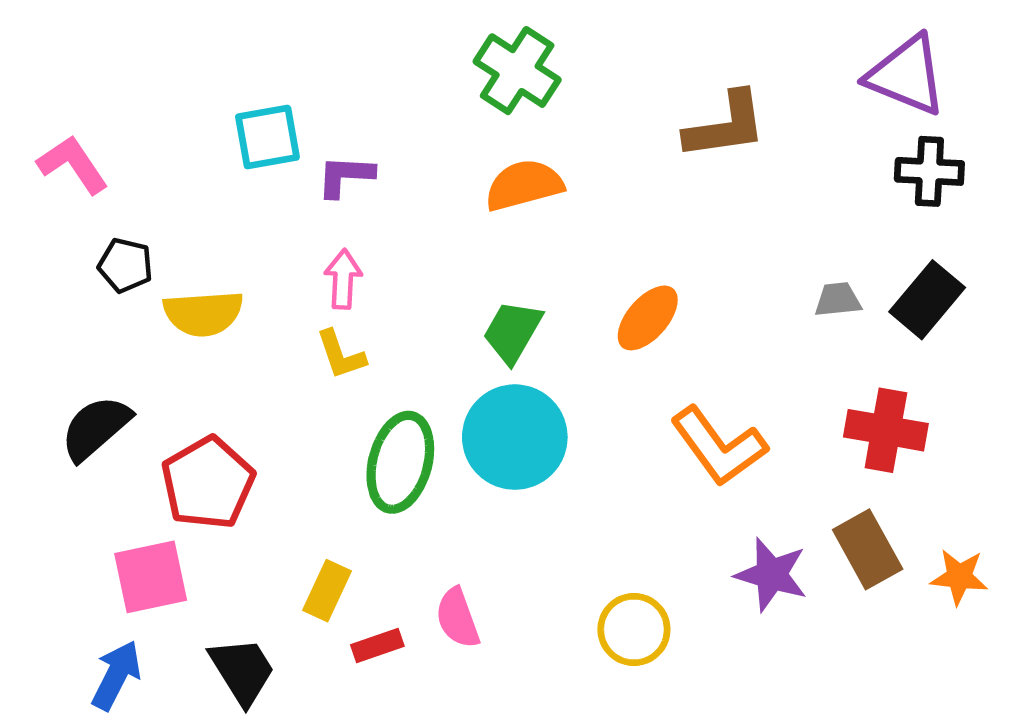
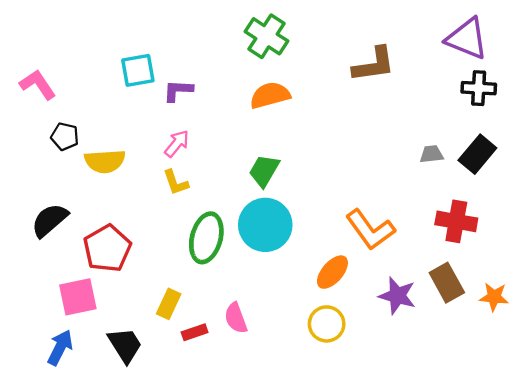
pink arrow: (343, 279) -> (177, 144), turned 36
orange ellipse: (648, 318) -> (332, 272), moved

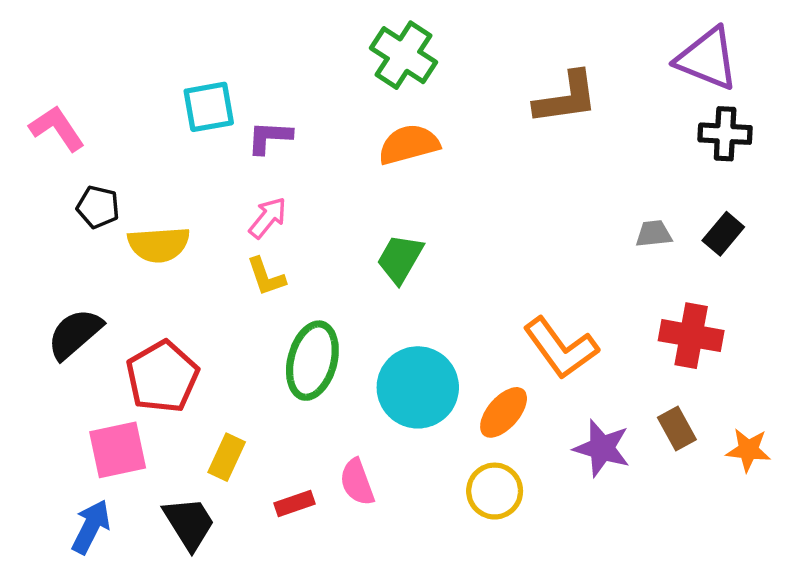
black rectangle: (477, 154) -> (723, 234), size x0.7
cyan circle: (265, 225) -> (418, 387), moved
brown rectangle: (447, 283) -> (677, 428), size x0.7
yellow rectangle: (169, 304) -> (227, 457), moved

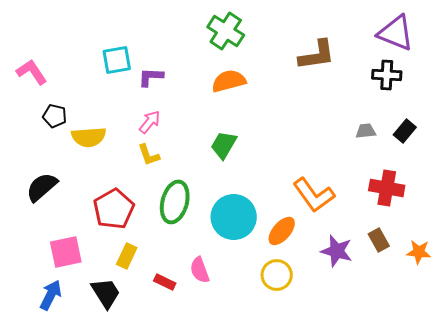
black cross: (725, 134) -> (387, 75), moved
red pentagon: (162, 377) -> (114, 209), moved
red rectangle: (295, 504) -> (165, 282), turned 45

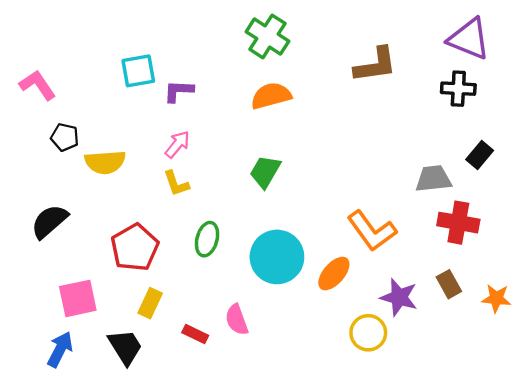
gray trapezoid: (366, 131) -> (433, 179), moved, size x1.5
green ellipse: (175, 202) -> (207, 239), size x0.7
yellow circle: (277, 275) -> (368, 333), moved

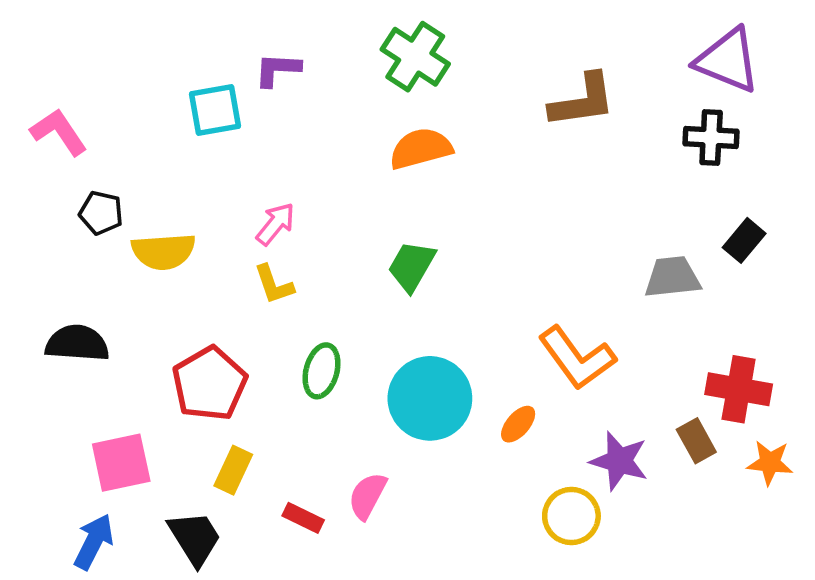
purple L-shape: (179, 91) -> (277, 70), moved
black semicircle: (49, 221) -> (77, 343), turned 45
red cross: (458, 223) -> (739, 389), moved
orange ellipse: (334, 274) -> (518, 424), size x0.7
pink semicircle: (237, 320) -> (367, 496), turned 48

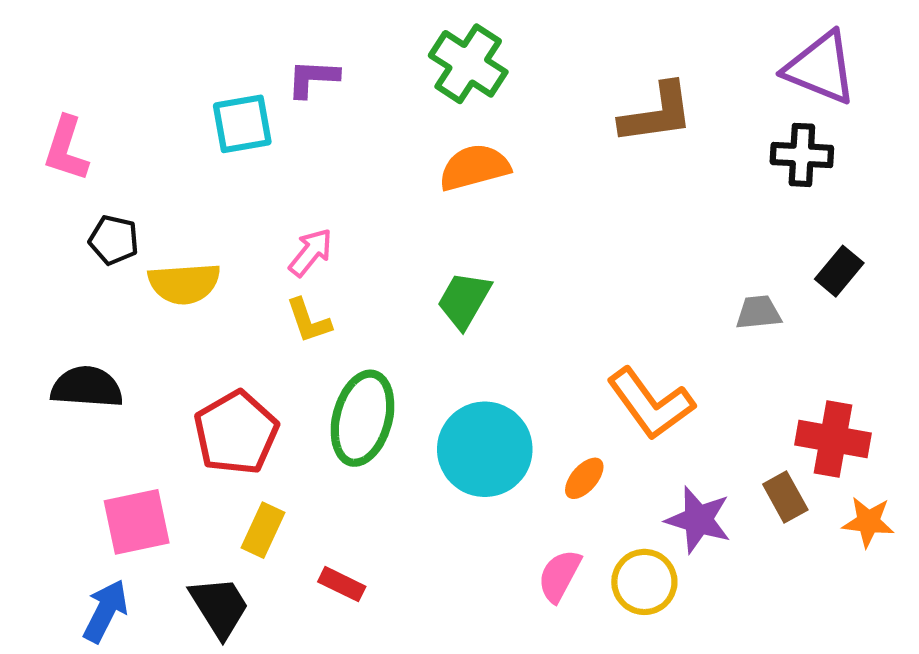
pink L-shape: (59, 132) -> (66, 149), turned -128
gray trapezoid: (672, 277) -> (758, 312), size x0.7
green ellipse: (322, 371) -> (362, 418), size x1.5
pink semicircle: (367, 496) -> (559, 576), moved

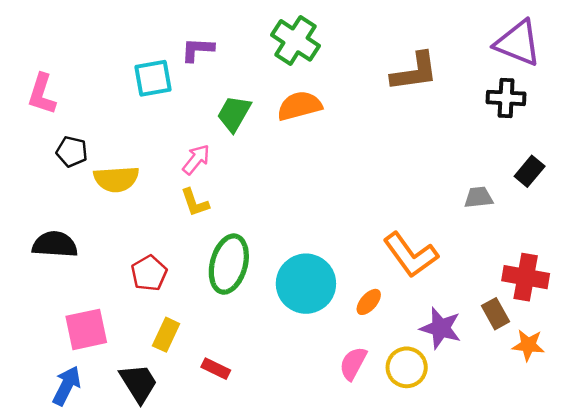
green trapezoid: (464, 300) -> (234, 114), moved
red pentagon: (236, 433) -> (149, 273), size x0.7
orange star: (868, 522) -> (528, 345), moved

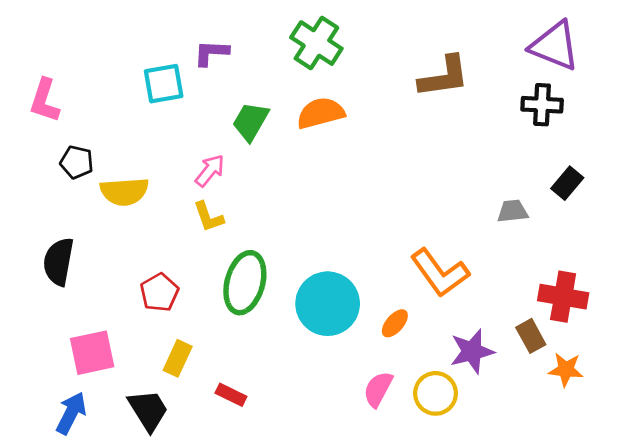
black semicircle: (55, 244) -> (59, 262), turned -84
purple star: (441, 328) -> (472, 351), turned -30

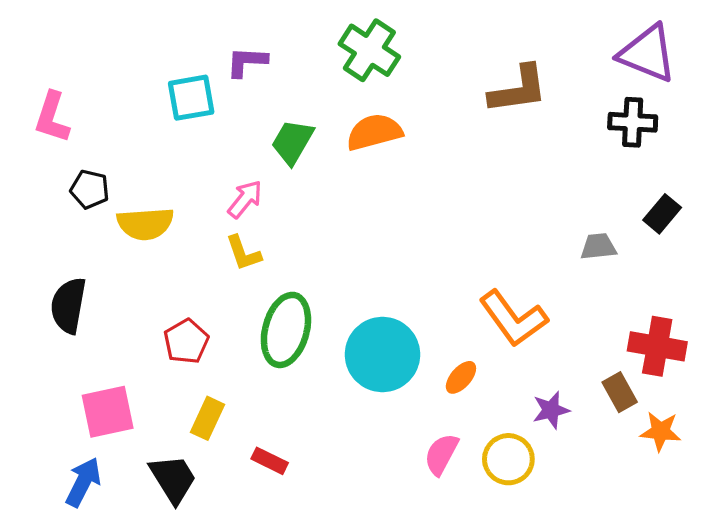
purple star: (472, 351) -> (551, 410), size x0.7

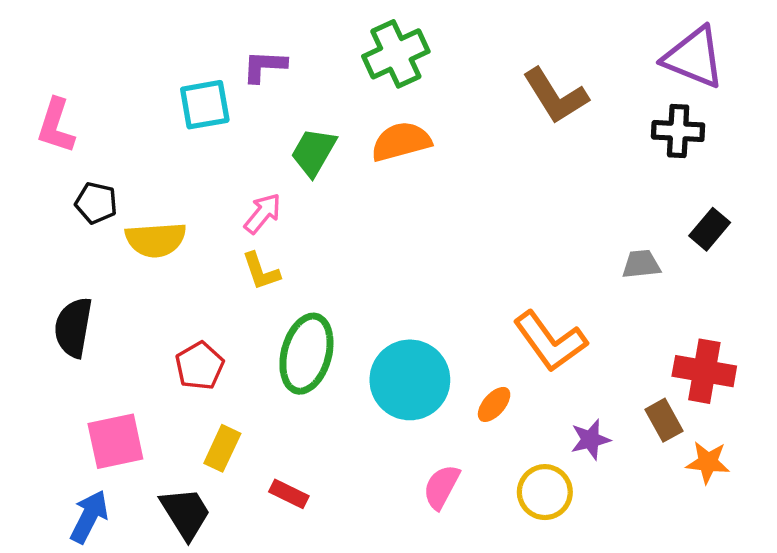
green cross: (369, 50) -> (396, 54), turned 32
brown L-shape: (518, 90) -> (555, 96), turned 66
pink semicircle: (441, 454) -> (441, 487), moved

